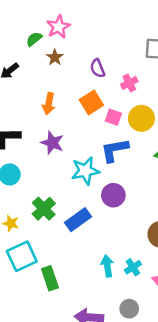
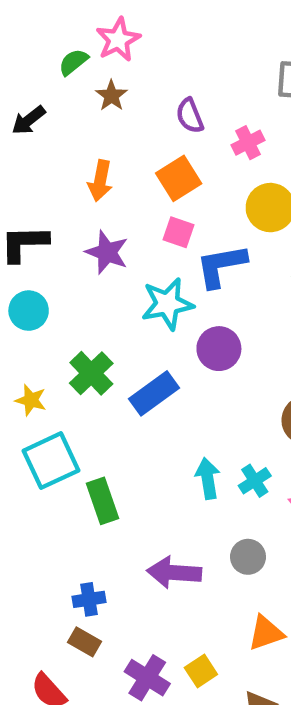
pink square: (113, 117) -> (179, 232), moved

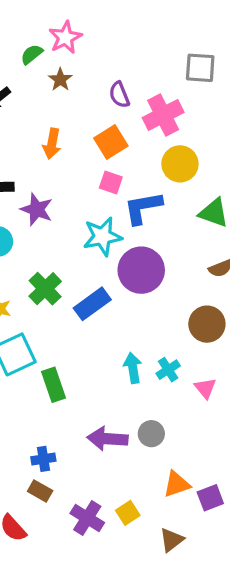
pink cross: (248, 143) -> (163, 115), size x1.6
purple star: (107, 252) -> (37, 209), moved
purple circle: (219, 349) -> (141, 270), size x1.4
gray circle: (248, 557) -> (151, 434), moved

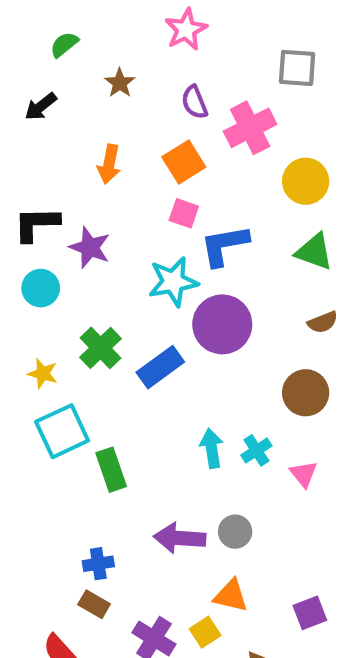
pink star: (65, 37) -> (186, 30), moved
green semicircle: (32, 54) -> (64, 44), moved
yellow circle: (180, 164) -> (306, 181), moved
orange triangle: (177, 484) -> (231, 596), moved, turned 32

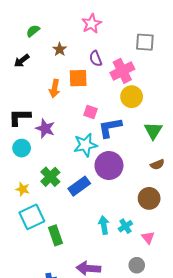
orange square: (184, 162) -> (78, 78), moved, turned 30
yellow circle: (306, 181) -> (132, 97), moved
green triangle: (314, 252) -> (153, 131), turned 42
gray circle: (235, 532) -> (137, 265), moved

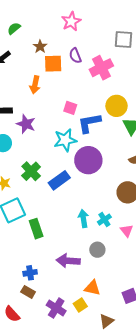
orange square: (78, 78) -> (53, 64), moved
yellow circle: (132, 97) -> (117, 106), moved
gray circle: (137, 265) -> (97, 250), moved

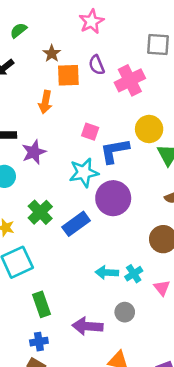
purple star: (26, 124) -> (34, 152), turned 30
cyan arrow: (83, 219) -> (107, 272), turned -78
green rectangle: (36, 229) -> (41, 304), moved

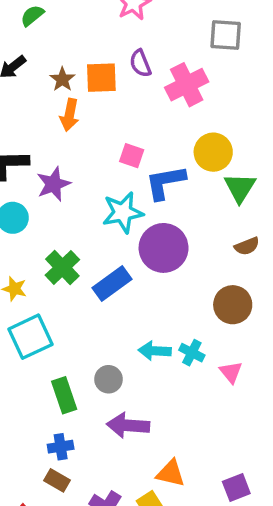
brown star: (52, 53) -> (62, 79), moved
cyan cross: (134, 274) -> (192, 353), turned -30
gray circle: (125, 312) -> (109, 379), moved

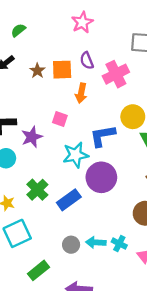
orange arrow: (69, 115) -> (81, 93), moved
pink square: (132, 156) -> (60, 119), moved
gray circle: (109, 379) -> (71, 245), moved
green rectangle: (64, 395) -> (38, 270), turned 70

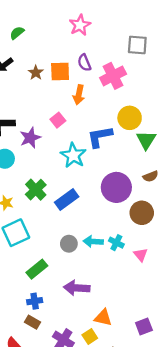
pink square: (60, 119) -> (58, 120), turned 32
cyan star: (76, 155) -> (73, 155), turned -30
purple circle: (101, 177) -> (116, 187), moved

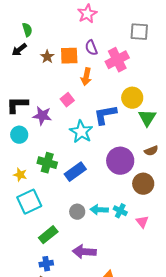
green semicircle: (17, 33) -> (27, 30), moved, turned 112
purple star: (30, 138) -> (42, 116), turned 30
green cross: (36, 190) -> (47, 163), turned -30

